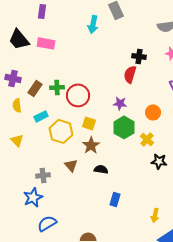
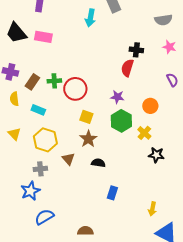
cyan rectangle: (41, 116) -> (38, 110), turned 48
yellow hexagon: (61, 131) -> (45, 140), moved

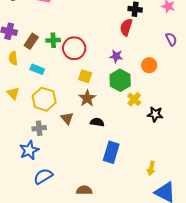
yellow cross: (144, 133) -> (134, 99), moved
blue rectangle: (112, 193) -> (111, 152), size x1.5

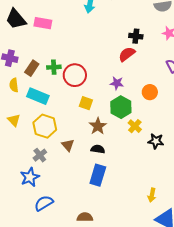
red semicircle: (126, 27) -> (127, 54), turned 36
cyan rectangle: (37, 69) -> (38, 96), size x1.5
brown star: (87, 98) -> (98, 126), moved
gray cross: (39, 128) -> (40, 155), turned -32
blue rectangle: (111, 152) -> (98, 175), moved

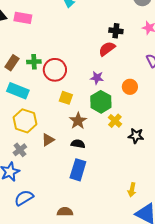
brown triangle: (68, 145) -> (48, 140), turned 40

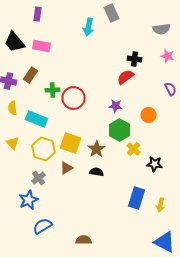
brown rectangle: (12, 63) -> (30, 75), moved
yellow square: (66, 98) -> (70, 143), moved, size x1.5
blue rectangle: (78, 170) -> (136, 198), moved
yellow arrow: (132, 190) -> (160, 205), moved

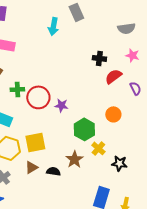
red semicircle: (126, 77) -> (113, 76), moved
purple star: (116, 106) -> (61, 105), moved
yellow square: (70, 143) -> (35, 142), turned -30
brown star: (96, 149) -> (74, 159), moved
black semicircle: (96, 172) -> (53, 171), moved

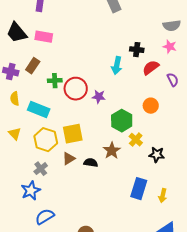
cyan arrow: (53, 26) -> (117, 66), moved
gray semicircle: (126, 28) -> (172, 26), moved

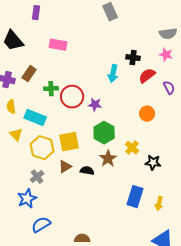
pink rectangle: (44, 37) -> (58, 45), moved
green hexagon: (122, 121) -> (104, 133), moved
yellow triangle: (15, 134) -> (16, 135), moved

